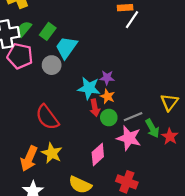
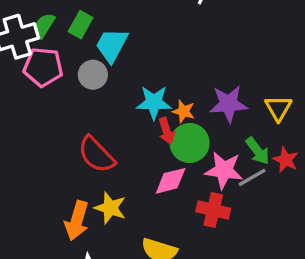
purple star: (107, 78) -> (229, 104), moved, size x1.6
gray line: (133, 117) -> (252, 177), moved
green circle: (109, 118) -> (190, 143), size x1.5
pink diamond: (98, 154) -> (171, 181), moved, turned 35
red cross: (127, 182) -> (213, 210), moved

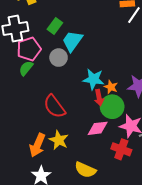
green semicircle: (44, 26) -> (26, 68), moved
pink pentagon: (43, 67) -> (29, 49), turned -30

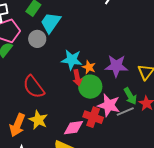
pink diamond: (98, 128) -> (74, 128), moved
red cross: (121, 149) -> (93, 117), moved

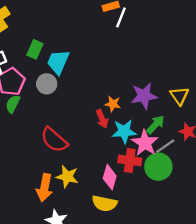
cyan star: (72, 60) -> (124, 131), moved
green circle: (90, 87) -> (158, 167), moved
green arrow: (130, 96) -> (155, 124), moved, turned -96
pink star: (109, 105) -> (145, 143), turned 30
pink diamond: (74, 128) -> (110, 177), turned -55

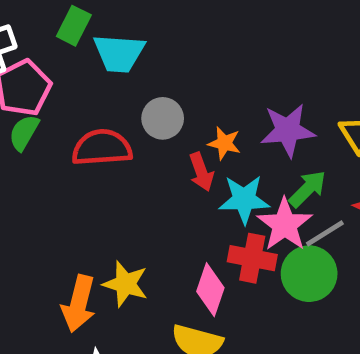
cyan trapezoid: (58, 62) -> (119, 53), turned -112
gray circle: (47, 84) -> (163, 118), moved
red semicircle: (54, 140) -> (102, 148), moved, turned 132

